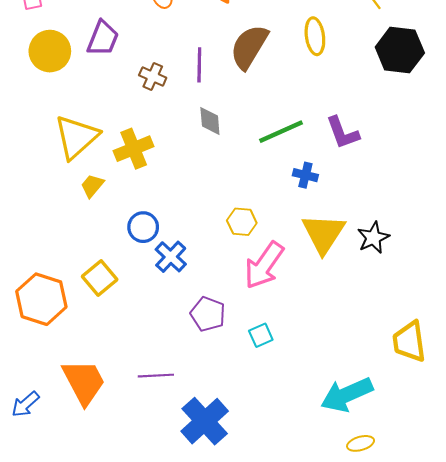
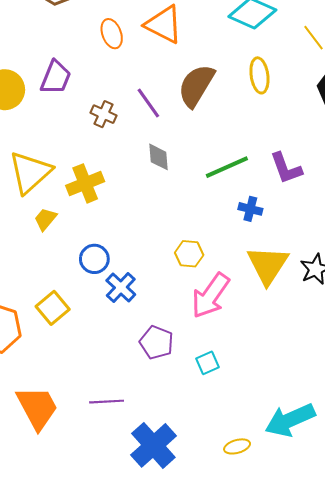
purple line: (199, 65) -> (148, 103), turned -36
yellow ellipse: (361, 443) -> (237, 446), moved

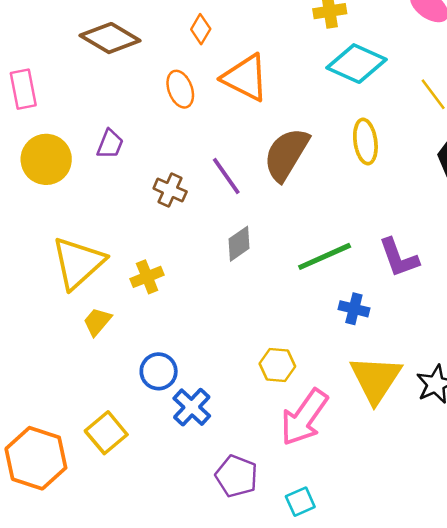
purple trapezoid: (56, 77) -> (110, 144), size x0.7
gray diamond: (159, 157) -> (239, 244), turned 60
yellow cross: (85, 183) -> (147, 277), size x0.7

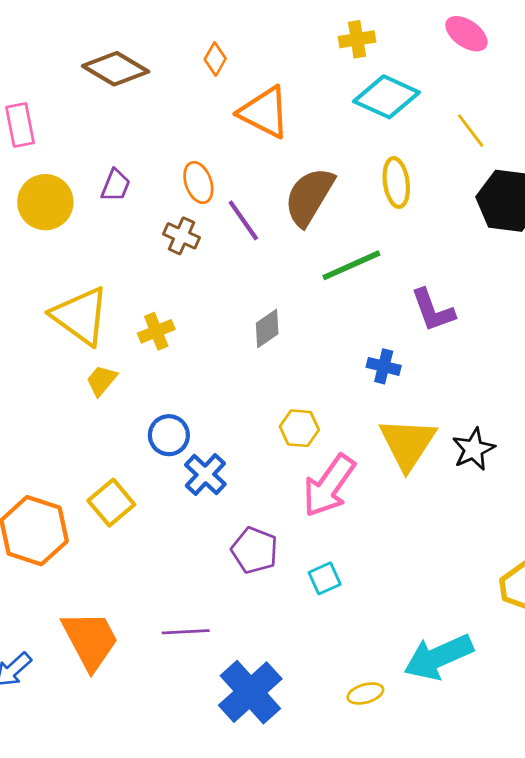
orange ellipse: (180, 89) -> (198, 182), moved
gray diamond: (239, 244) -> (267, 328), moved
green line: (325, 256) -> (351, 265), moved
yellow triangle: (78, 263) -> (80, 316), turned -42

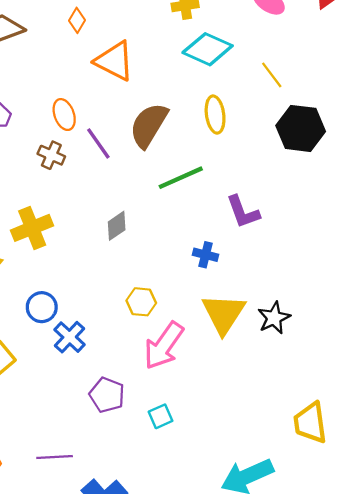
yellow cross: (156, 331) -> (32, 228), size x1.5

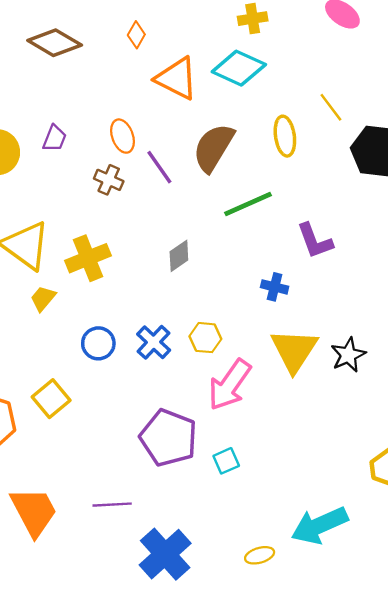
cyan diamond: (208, 49) -> (239, 68), moved
yellow line: (272, 75) -> (331, 107), moved
blue cross: (70, 337) -> (154, 342), moved
purple pentagon: (107, 395) -> (169, 438), size x1.5

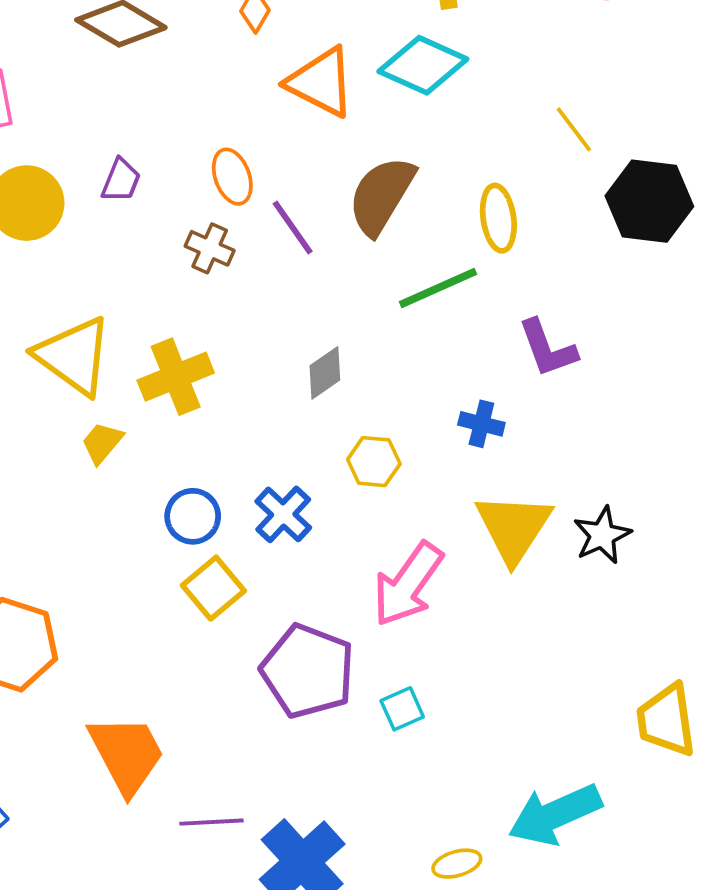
yellow ellipse: (285, 136) -> (498, 218), moved
yellow hexagon: (205, 338) -> (374, 462), moved
yellow square: (51, 399) -> (213, 588), moved
purple line: (112, 505) -> (212, 822), moved
orange trapezoid: (34, 512) -> (127, 754), moved

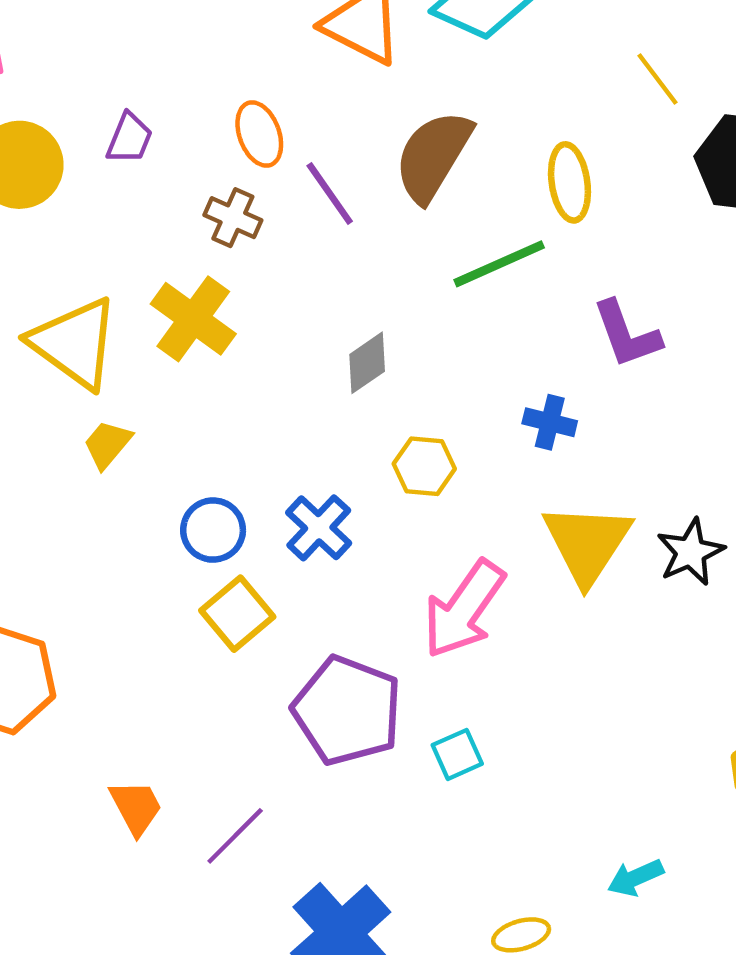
yellow cross: (176, 377) -> (193, 319), moved, turned -32
orange trapezoid: (127, 754) -> (136, 807), size x0.6
cyan arrow: (555, 815) -> (636, 878), size x0.5
purple line: (212, 822) -> (235, 836), moved, turned -42

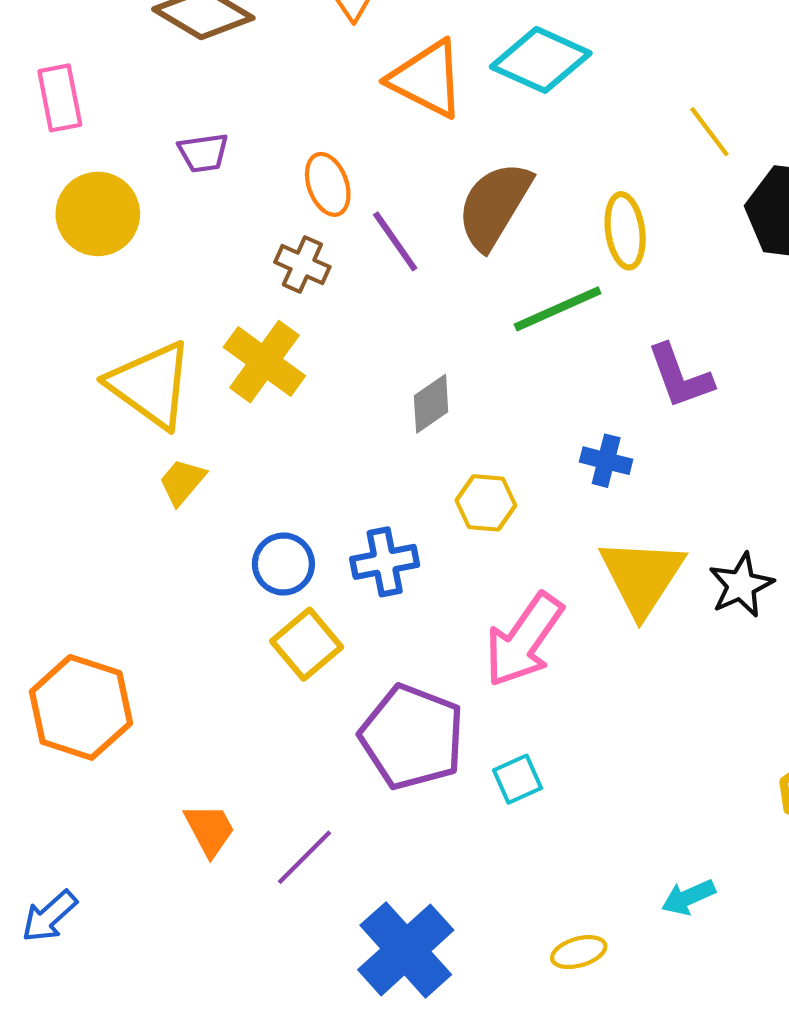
purple trapezoid: (129, 138) -> (203, 153), moved, turned 60
blue cross: (319, 528) -> (385, 562), turned 36

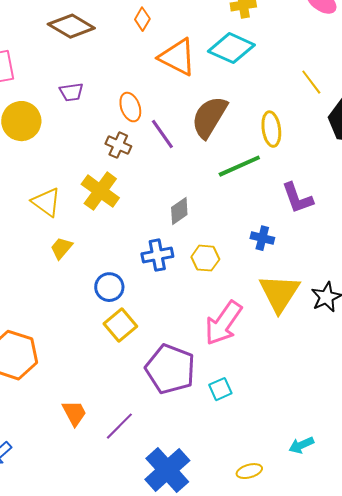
yellow triangle: (151, 385) -> (46, 202), size x0.7
blue cross: (385, 562) -> (157, 255), moved

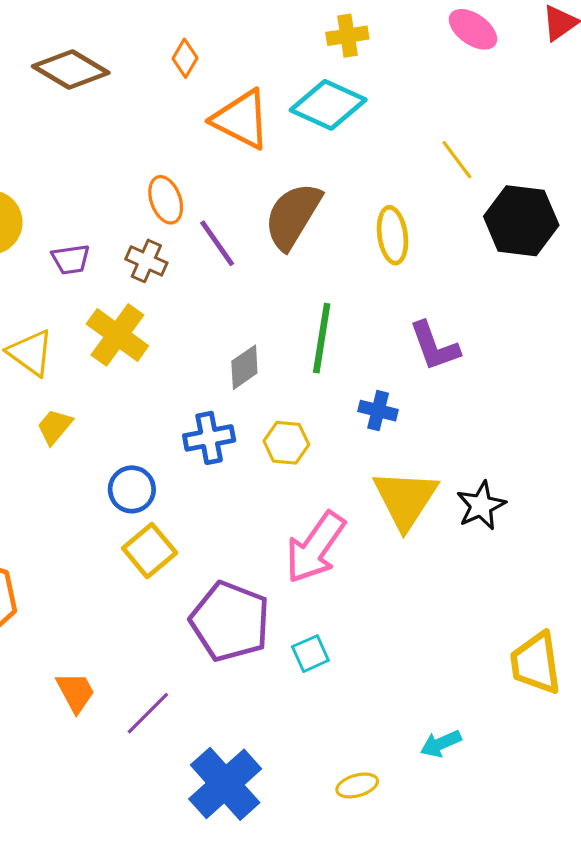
purple trapezoid: (71, 92) -> (71, 259), moved
green line: (239, 166) -> (322, 338), moved, turned -57

